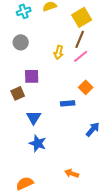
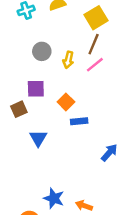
gray circle: (21, 42) -> (42, 51), moved
orange square: (86, 87) -> (66, 102), moved
blue star: (38, 143) -> (54, 198), moved

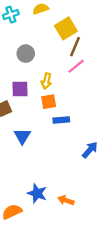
yellow square: (96, 18) -> (66, 28), moved
yellow arrow: (68, 60) -> (46, 81), moved
orange square: (66, 102) -> (49, 102), turned 35

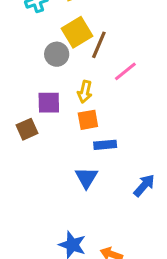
yellow square: (66, 28) -> (77, 32), moved
brown line: (75, 47) -> (99, 45), moved
blue triangle: (22, 136) -> (86, 178), moved

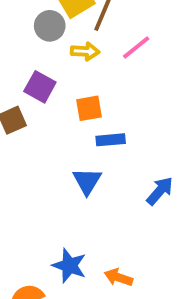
yellow arrow: (85, 92) -> (85, 51), moved, turned -100
purple square: (49, 103) -> (40, 87), turned 30

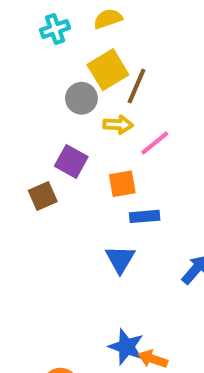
pink line: (136, 47) -> (155, 143), moved
blue star: (69, 266) -> (126, 347), moved

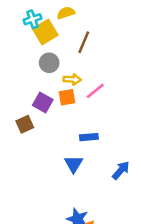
yellow square: (108, 70) -> (45, 32), moved
brown line: (136, 86) -> (84, 42), moved
orange square: (122, 184) -> (67, 97), moved

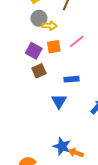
yellow arrow: (72, 79) -> (49, 26), moved
brown square: (25, 124) -> (39, 71), moved

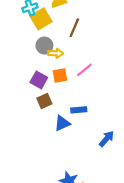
blue triangle: (59, 101) -> (62, 123), moved, turned 35

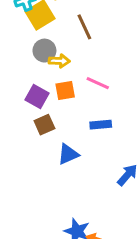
brown line: (74, 28) -> (84, 27), turned -48
pink line: (84, 70) -> (98, 83), turned 63
blue rectangle: (79, 110) -> (101, 125), moved

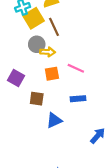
brown line: (84, 27) -> (54, 27), moved
purple square: (37, 96) -> (16, 78), moved
brown square: (44, 125) -> (37, 99), turned 32

